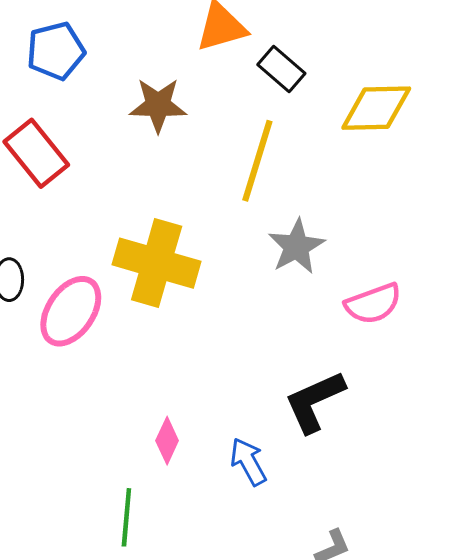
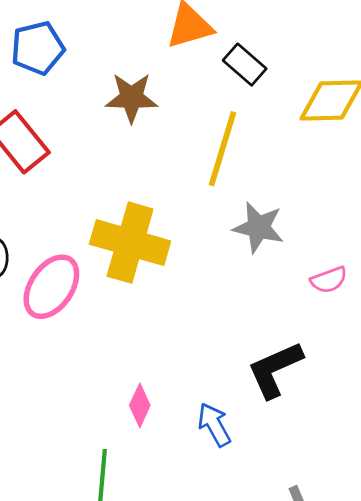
gray star: (296, 247) -> (258, 227), turned -30
pink semicircle: (373, 304) -> (329, 280), size x0.7

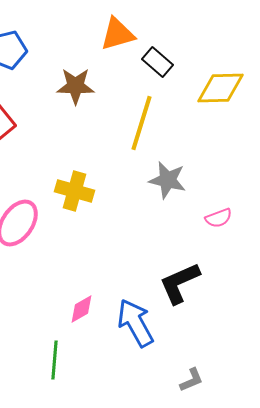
yellow cross: (130, 243) -> (74, 191), size x0.7
pink diamond: (140, 405) -> (82, 309), turned 36
blue arrow: (214, 425) -> (136, 323), size x1.5

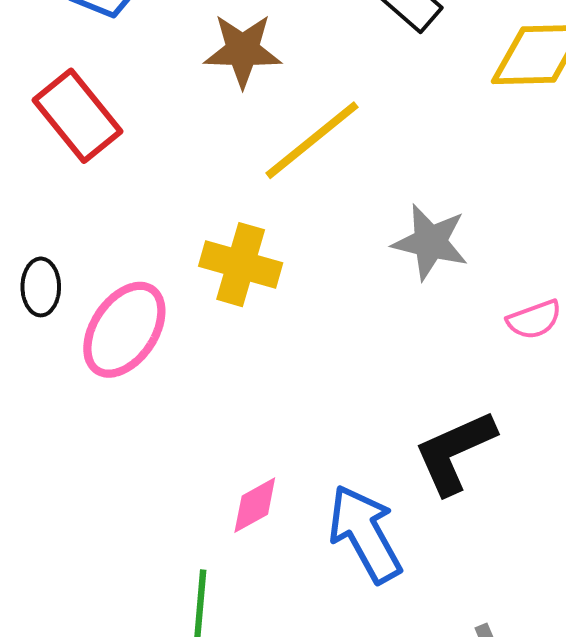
yellow line: (142, 123) -> (312, 140), moved, turned 34

